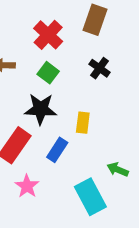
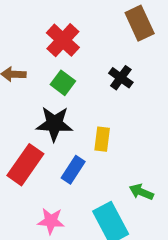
brown rectangle: (95, 20) -> (140, 23), moved, turned -44
pink star: (27, 186) -> (51, 221), moved, turned -30

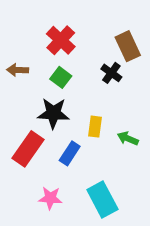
brown rectangle: (140, 23) -> (128, 46), moved
green arrow: (141, 192) -> (128, 138), moved

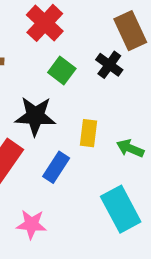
green square: (61, 77) -> (62, 70), moved
cyan rectangle: (102, 200) -> (121, 209), moved

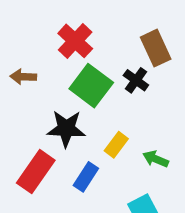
green square: (62, 70) -> (91, 86), size x1.6
yellow rectangle: (88, 133) -> (116, 145), turned 30

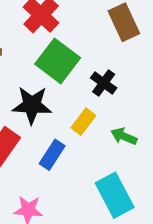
black cross: (136, 80) -> (104, 83), moved

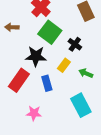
blue rectangle: (52, 155) -> (47, 83), turned -49

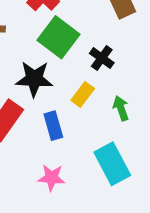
green arrow: (86, 73) -> (121, 108), turned 48
pink star: (34, 113) -> (52, 178), moved

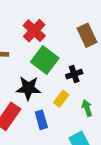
black cross: (102, 58) -> (74, 74), turned 35

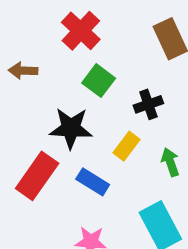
green square: (45, 60) -> (99, 81), size x0.7
blue rectangle: (41, 120) -> (93, 182), turned -42

